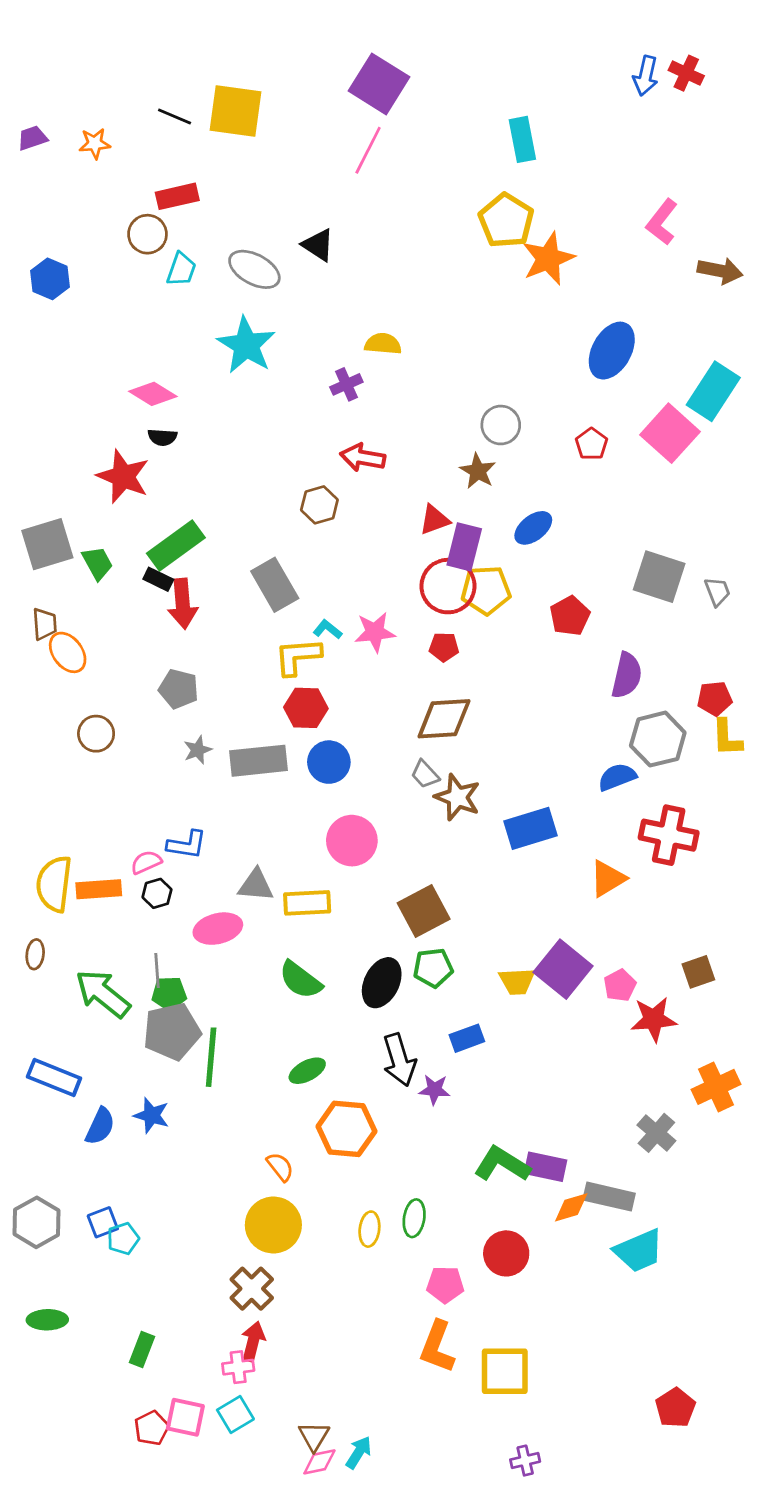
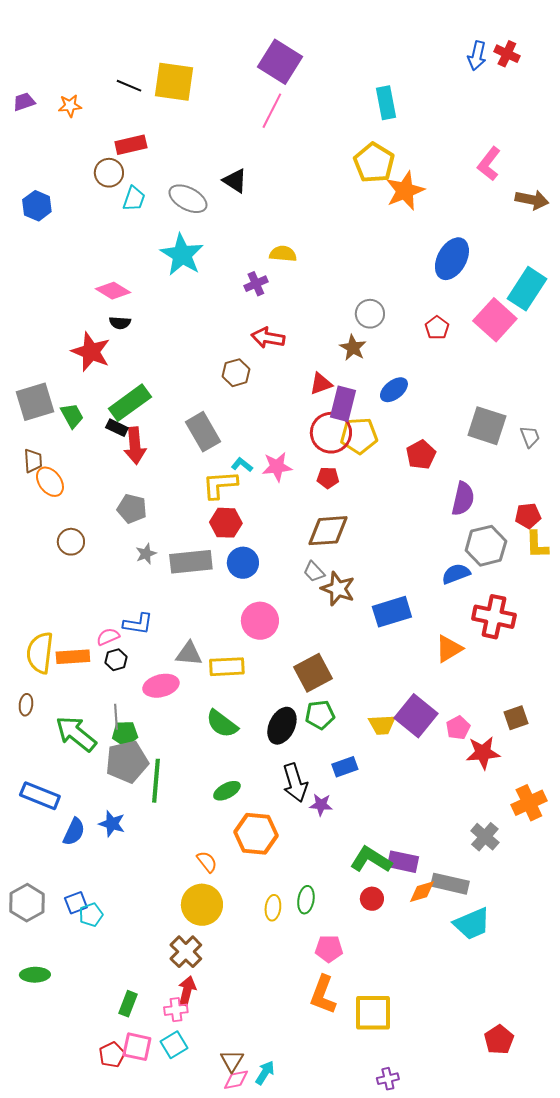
red circle: (506, 1253) -> (372, 899), moved, size x0.7
green rectangle: (142, 1350) -> (128, 1004), moved

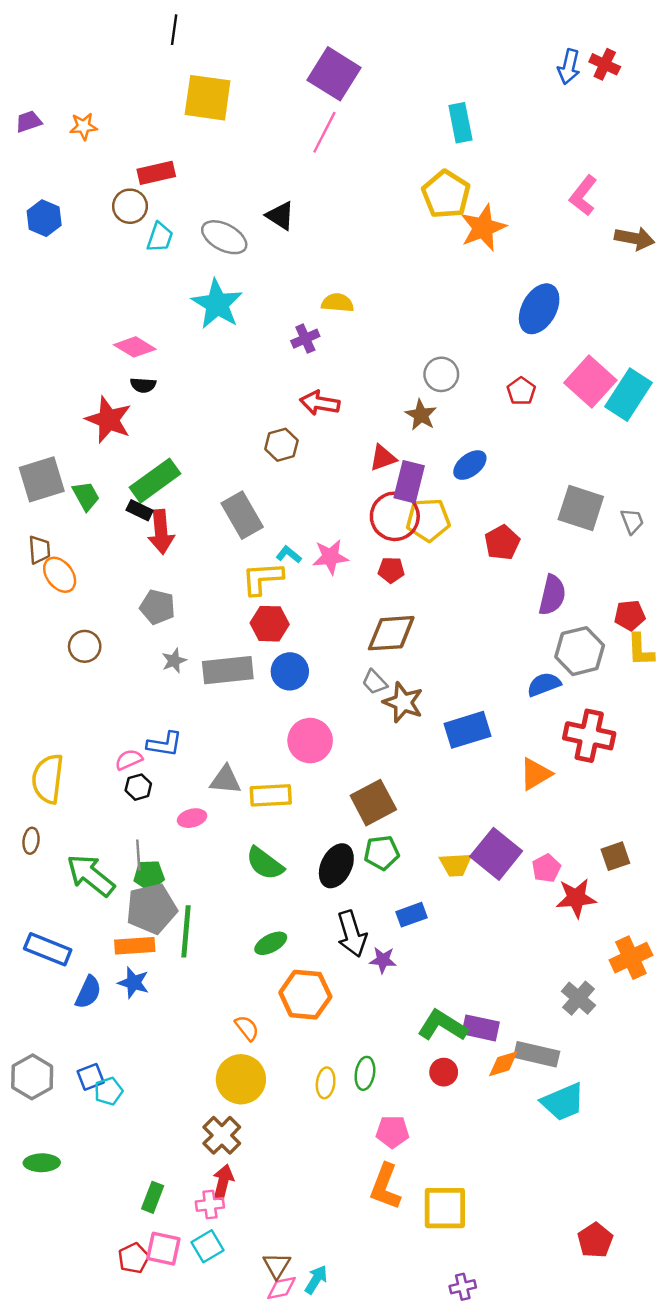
black line: (129, 86) -> (174, 30), moved, turned 75
blue hexagon: (37, 206) -> (44, 218), moved
cyan rectangle: (527, 289) -> (629, 395), moved
orange rectangle: (73, 657) -> (135, 946), moved
pink ellipse: (161, 686) -> (192, 818), size x0.7

